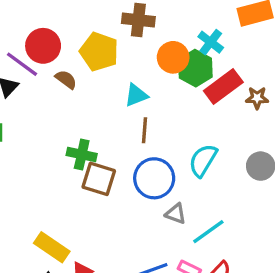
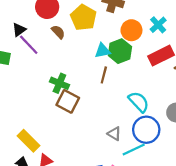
purple line: (22, 64) -> (29, 45), moved
green hexagon: (195, 68) -> (120, 51), moved
cyan semicircle: (203, 160) -> (139, 102), turned 95
blue circle: (154, 178) -> (146, 130), moved

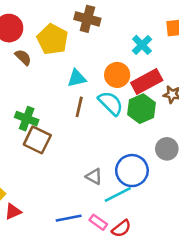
orange circle: (131, 30) -> (117, 75), moved
green hexagon: (120, 51) -> (141, 109), moved
cyan semicircle: (139, 102) -> (111, 103), moved

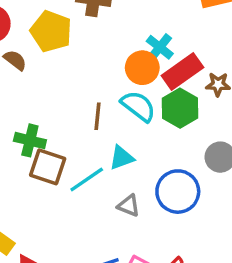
cyan cross: (142, 45) -> (160, 47), moved
cyan triangle: (77, 78) -> (121, 158), moved
cyan line: (118, 195) -> (87, 179), moved

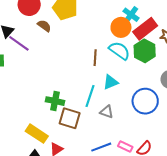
green cross: (30, 140) -> (55, 101), moved
brown square: (48, 167) -> (70, 118), moved
cyan line: (87, 179) -> (90, 96), turned -35
gray triangle: (129, 206) -> (107, 112), moved

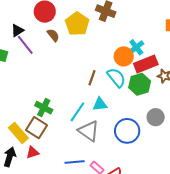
gray triangle: (107, 112) -> (89, 131), size x1.6
brown square: (70, 118) -> (36, 128), moved

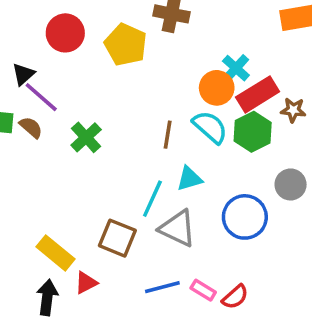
brown semicircle: (53, 35) -> (31, 127), moved
green cross: (44, 108) -> (86, 137), moved, turned 30
brown square: (36, 128) -> (117, 238), moved

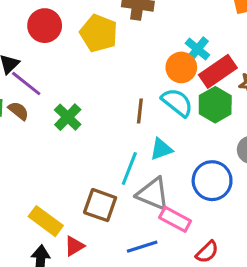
pink rectangle: (203, 290) -> (175, 219), moved, size x1.4

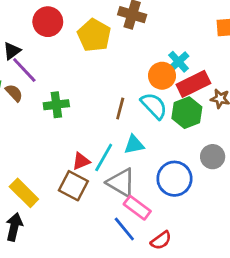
green cross: (68, 117) -> (56, 105), turned 30
red triangle: (74, 246) -> (81, 161), moved
blue line: (142, 247) -> (124, 229), moved, turned 60

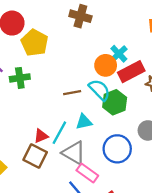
yellow pentagon: (94, 35) -> (35, 43), moved
green cross: (56, 105) -> (20, 78), moved
brown line: (120, 109) -> (72, 93), turned 66
green hexagon: (187, 113) -> (115, 102), moved

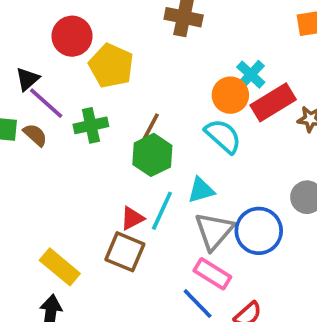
brown line: (72, 93) -> (150, 127), moved, turned -48
green hexagon: (115, 102) -> (152, 155), moved
gray triangle: (74, 153) -> (214, 231), moved, turned 45

